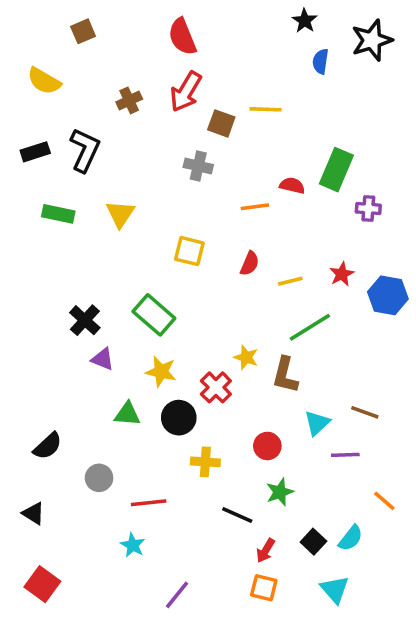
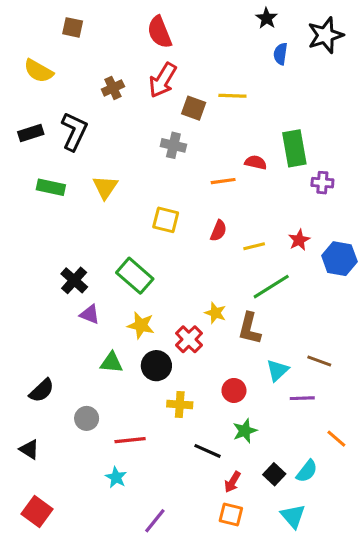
brown square: (83, 31) -> (73, 27), turned 35
green rectangle: (336, 170) -> (294, 148), turned -33

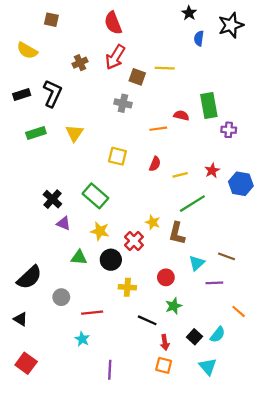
green rectangle: (51, 187) -> (36, 133), turned -30
black semicircle: (42, 390) -> (29, 277), size x1.4
red arrow: (232, 482) -> (165, 342), turned -40
purple line: (155, 521) -> (110, 370), turned -36

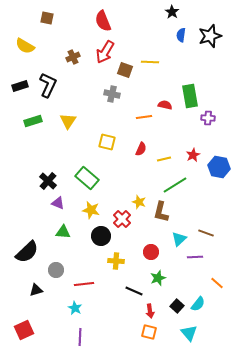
black star: (231, 25) -> (210, 36), moved
green triangle: (79, 258) -> (63, 232), moved
black triangle: (21, 319) -> (36, 290), moved, turned -48
red square: (26, 363) -> (24, 330), turned 30
purple line: (110, 370) -> (80, 337), moved

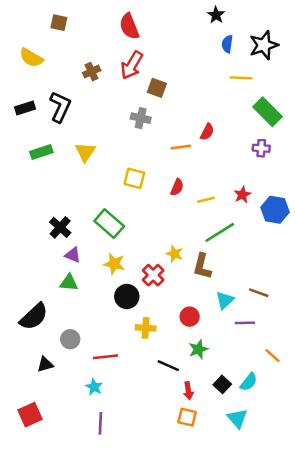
yellow line: (150, 62) -> (241, 78), moved
green rectangle: (190, 96) -> (267, 112), moved, turned -35
red semicircle: (165, 105) -> (207, 132), turned 104
green triangle: (63, 232) -> (69, 283), moved

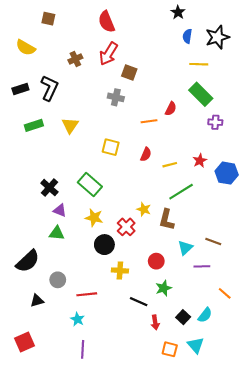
green rectangle: (267, 112) -> (201, 94), moved
orange square: (187, 417) -> (170, 349), moved

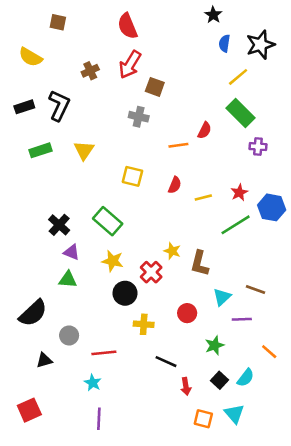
yellow line: (199, 64) -> (238, 77), turned -42
green line: (181, 192) -> (236, 225), moved
green star: (163, 288) -> (214, 345), moved

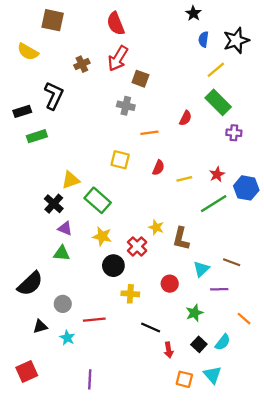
brown square: (58, 22) -> (53, 20), size x1.5
black rectangle: (24, 107) -> (22, 111), moved
orange line: (178, 145) -> (149, 133), moved
yellow triangle: (84, 150) -> (71, 180), moved, turned 36
cyan star: (93, 383) -> (67, 338), moved

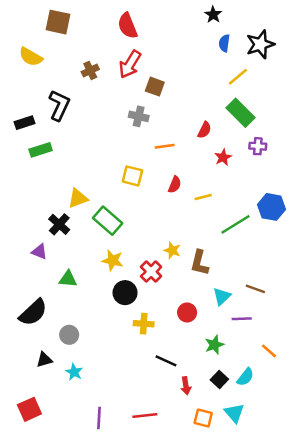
red star: (217, 174) -> (223, 157), moved
purple triangle: (65, 228) -> (39, 252), moved
red line: (94, 320) -> (145, 416), moved

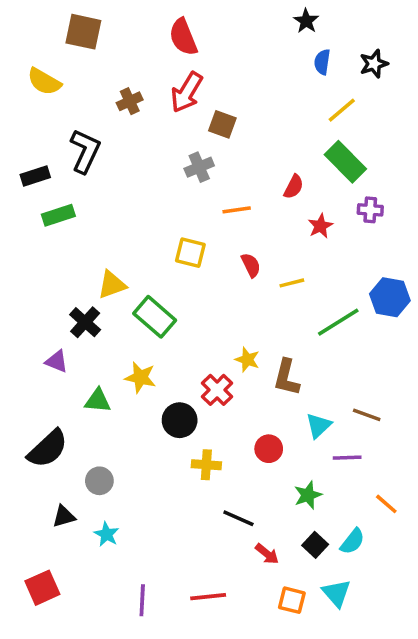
black star: (260, 44) -> (374, 64), size x0.7
gray cross: (139, 116) -> (199, 167), turned -36
red semicircle: (175, 185) -> (251, 265), turned -49
yellow star: (113, 260) -> (140, 377), moved
red arrow: (186, 386) -> (267, 554), turned -42

